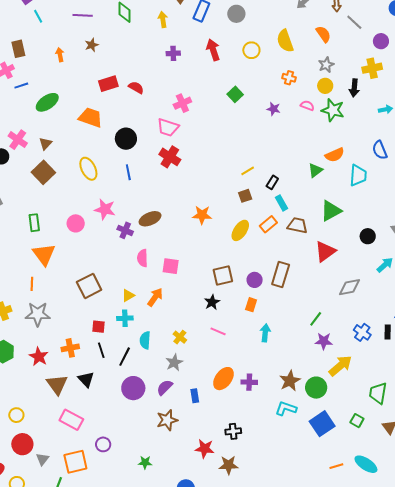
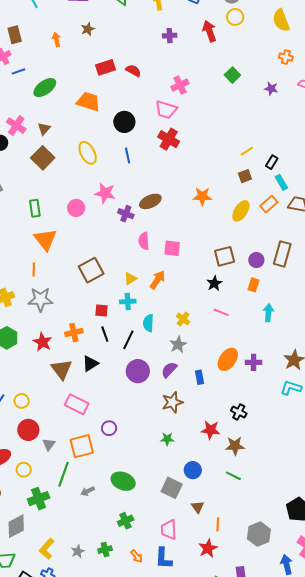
yellow circle: (251, 50) -> (235, 17), moved
black triangle: (86, 379) -> (90, 364), turned 42
black cross: (233, 431) -> (239, 412), turned 35
green star: (145, 462) -> (167, 439), moved

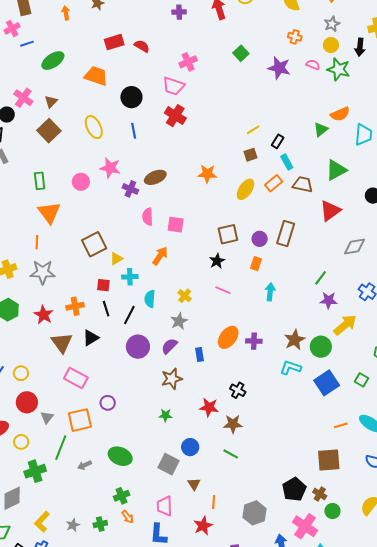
purple star: (271, 89) -> (279, 68), size x1.6
yellow triangle: (130, 279) -> (116, 259), moved
orange arrow: (137, 556) -> (128, 517), moved

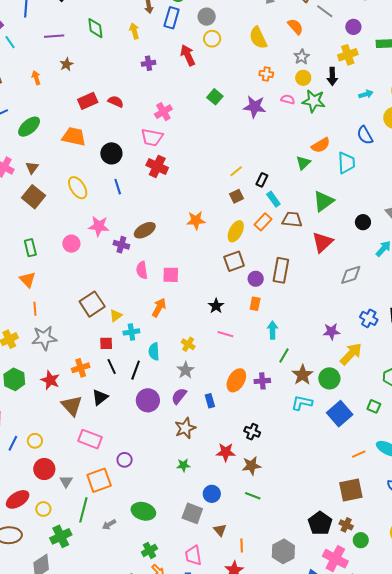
orange triangle: (49, 213) -> (28, 280), moved, size x0.7
brown square: (228, 234) -> (234, 261), moved
green line: (321, 278) -> (284, 355), moved

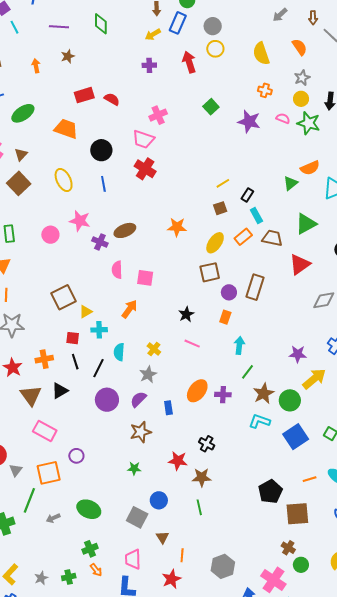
yellow arrow: (134, 31) -> (153, 34), moved, turned -112
green line: (253, 496) -> (199, 507), turned 49
black pentagon: (320, 523) -> (270, 492), moved

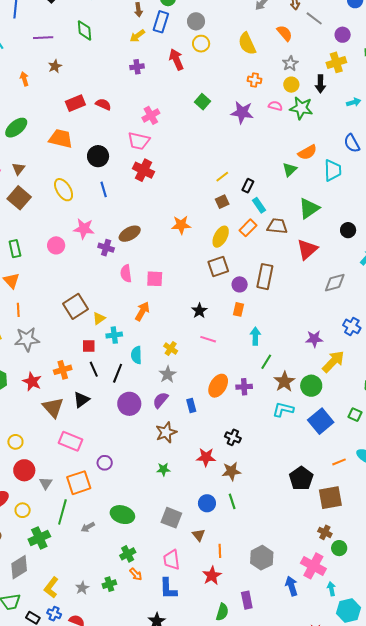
blue circle: (159, 500) -> (207, 503), moved

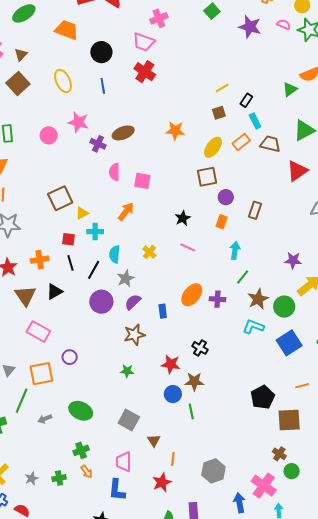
brown rectangle: (265, 277) -> (255, 210), moved, size x0.7
gray star: (168, 374) -> (126, 278), moved
blue circle: (207, 503) -> (173, 394), moved

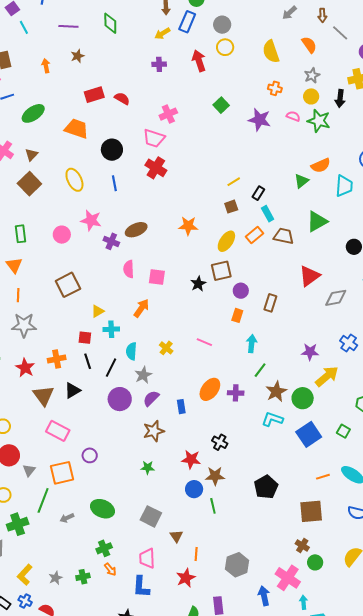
red triangle: (297, 171) -> (309, 276), moved
brown square: (60, 198) -> (68, 285), moved
black star: (183, 218) -> (198, 284), moved
black pentagon: (263, 397) -> (266, 487), moved

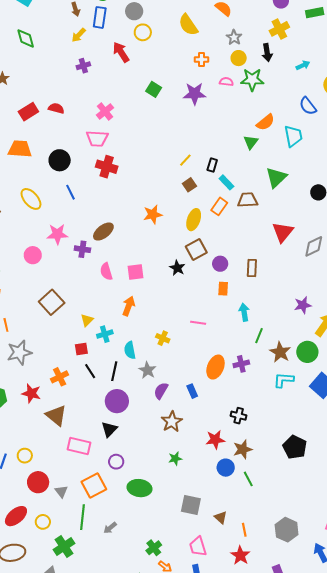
black triangle: (72, 390) -> (109, 429), moved
purple circle: (120, 399) -> (117, 401), moved
green ellipse: (102, 509) -> (139, 488), moved

